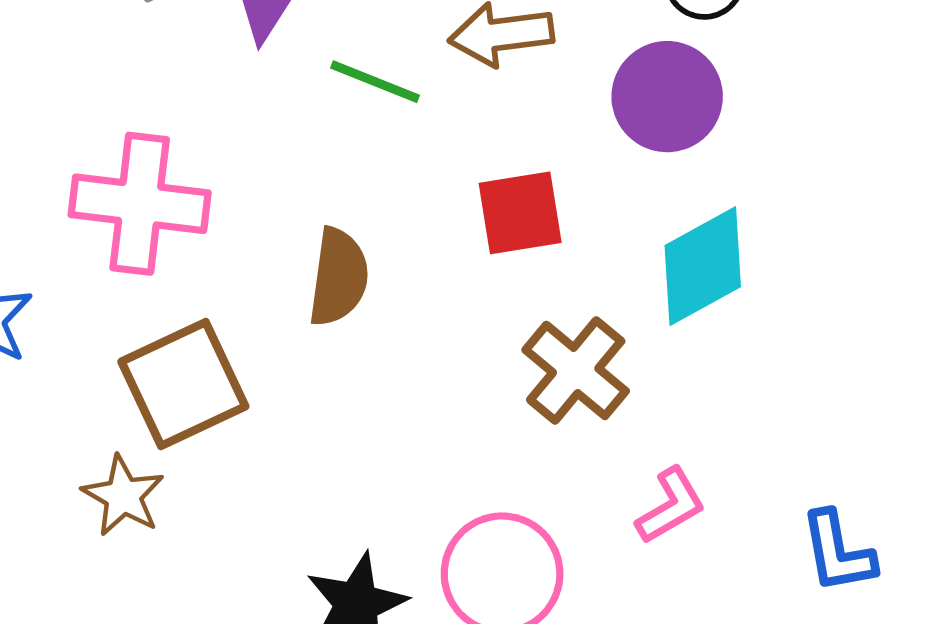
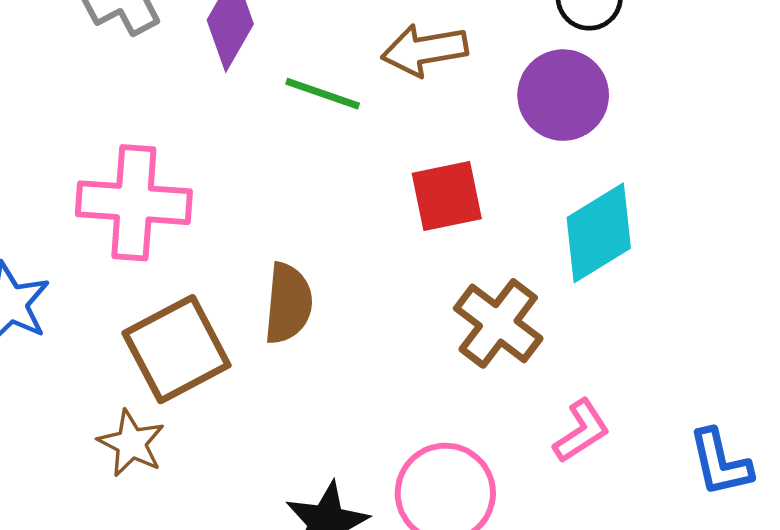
brown semicircle: (339, 277) -> (288, 303), moved

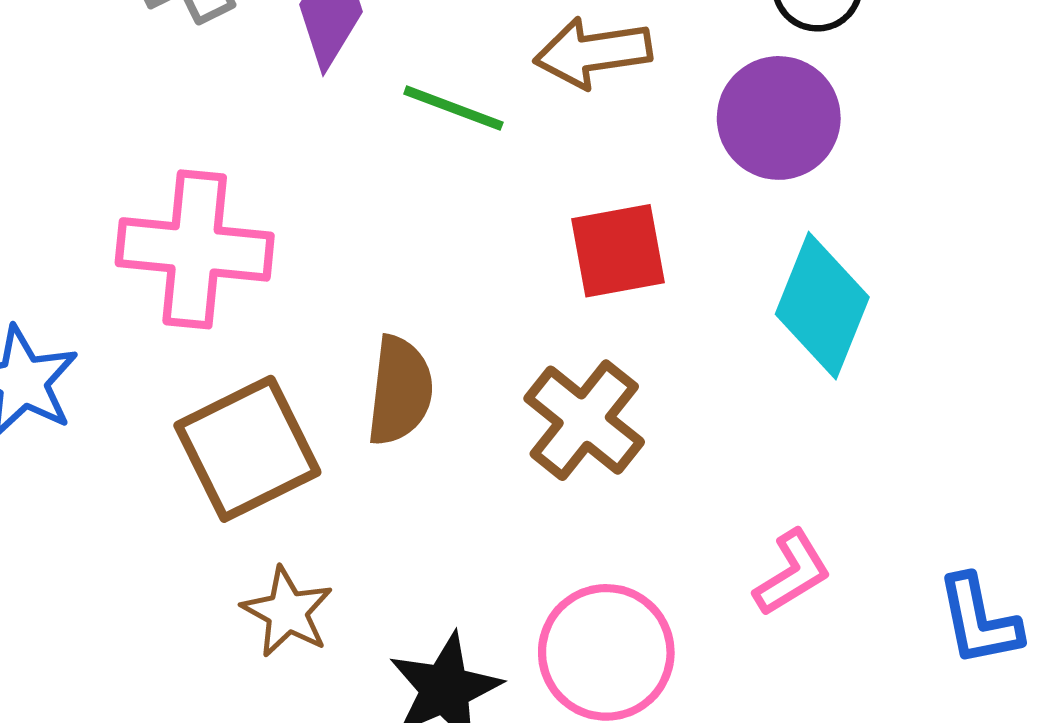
cyan diamond: (599, 233) -> (822, 306), turned -38
brown cross: (498, 323) -> (584, 420), moved
brown star: (131, 443) -> (287, 612), moved

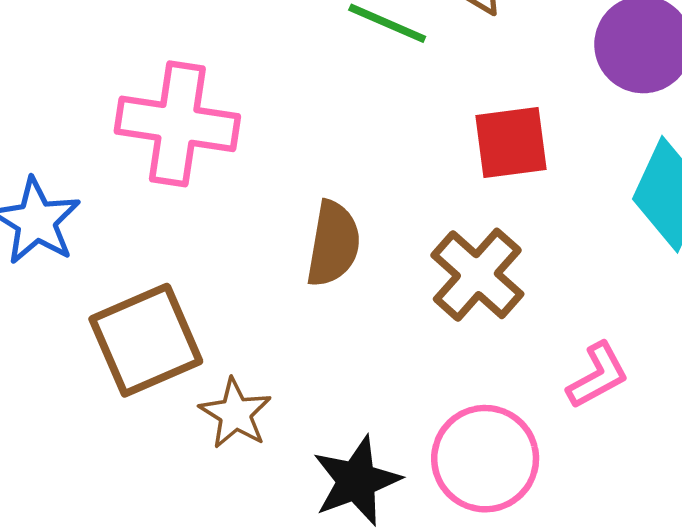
brown square: (247, 449) -> (146, 340), moved
pink L-shape: (792, 573) -> (598, 375), moved

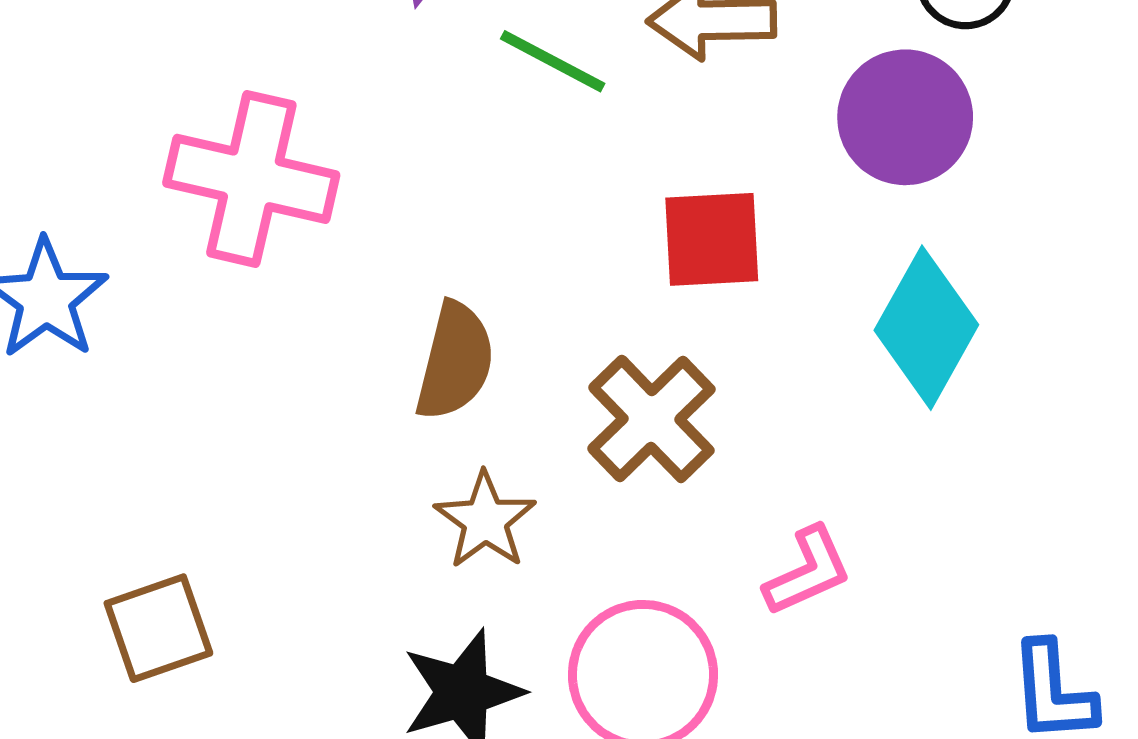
brown square: (146, 340) -> (158, 628), moved, size x0.7
brown star: (235, 413) -> (485, 520), moved

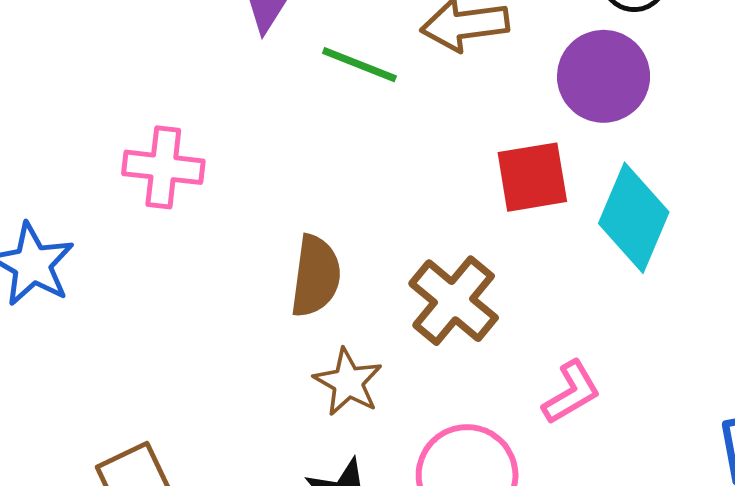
pink cross: (251, 179) -> (163, 167), size x0.7
red square: (712, 239) -> (532, 177), moved

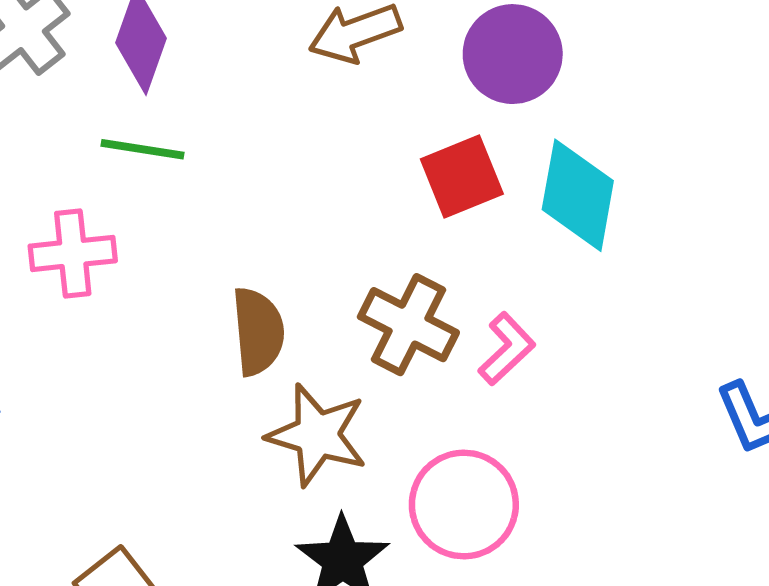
green line: (359, 65) -> (142, 149), moved
brown star: (348, 382) -> (317, 435), size x1.4
pink L-shape: (571, 392) -> (507, 349), moved

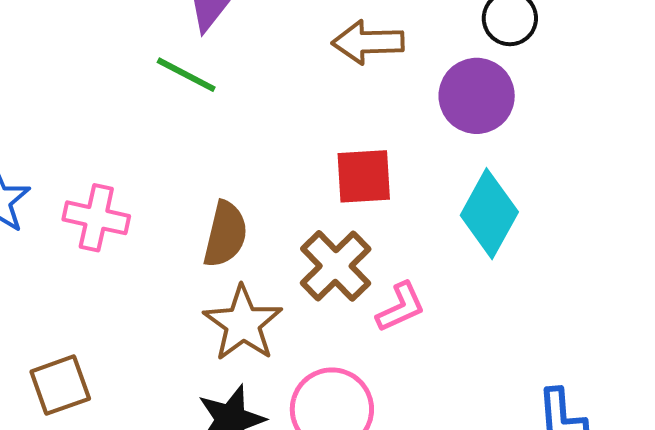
red square: (462, 177) -> (364, 176), moved
pink cross: (73, 253) -> (96, 218), moved

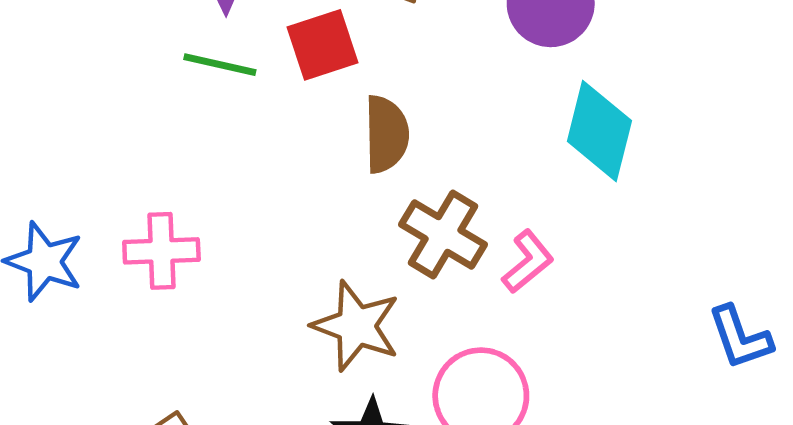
red square: (364, 176) -> (322, 45), moved
brown semicircle: (225, 234) -> (386, 134), moved

